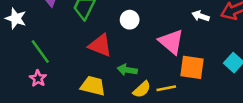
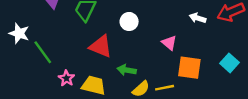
white star: (16, 18) -> (19, 33), moved
pink triangle: (171, 42) -> (169, 43), size x0.6
pink star: (38, 78) -> (66, 78), moved

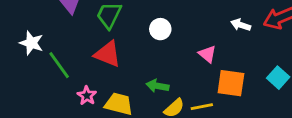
red triangle: (101, 46) -> (108, 54), moved

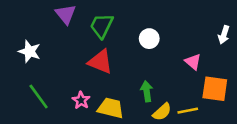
white arrow: (241, 25) -> (224, 35), turned -90
green line: (59, 65) -> (39, 96), moved
green arrow: (158, 86) -> (147, 91), turned 72

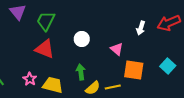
white circle: (149, 39) -> (82, 39), moved

